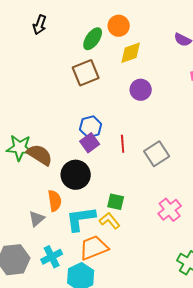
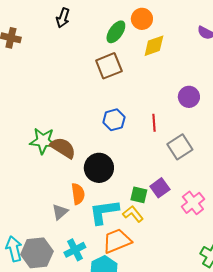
purple circle: (141, 90) -> (189, 97), moved
purple square: (90, 143) -> (160, 188), moved
red line: (123, 144) -> (154, 123), moved

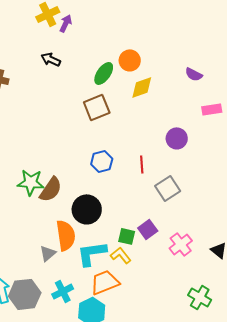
black arrow: (63, 18) -> (51, 59), turned 96
brown semicircle: (63, 148) -> (51, 189), turned 92
orange semicircle: (78, 194) -> (66, 235), size x1.4

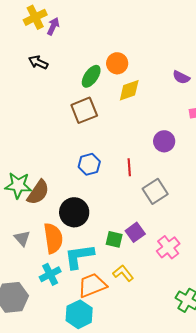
gray triangle: (48, 253) -> (22, 238), moved, turned -30
yellow L-shape: (121, 255) -> (123, 273), moved
cyan cross: (63, 291) -> (50, 274), moved

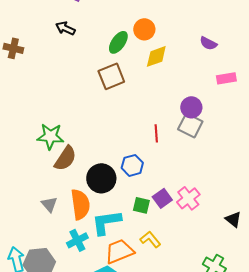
blue hexagon: (89, 164) -> (132, 165), moved
green star: (18, 185) -> (50, 136), moved
gray square: (155, 191) -> (190, 125), moved, turned -30
pink cross: (168, 247) -> (188, 198), moved

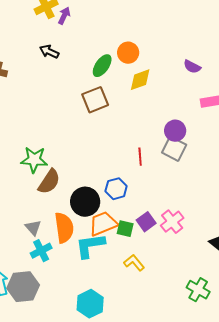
cyan cross: (77, 240) -> (41, 251), moved
orange trapezoid: (119, 251) -> (103, 224), moved

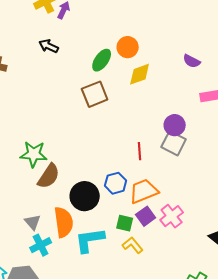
orange trapezoid: (103, 224) -> (144, 191), moved
yellow L-shape: (134, 263) -> (133, 245), moved

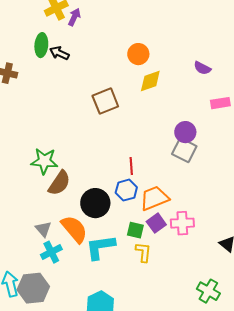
green ellipse: (102, 60) -> (41, 45), moved, turned -30
red line: (140, 151) -> (131, 166), moved
pink cross: (172, 216) -> (182, 223), turned 35
orange semicircle: (64, 222) -> (74, 229), turned -32
yellow L-shape: (133, 245) -> (143, 252), turned 45

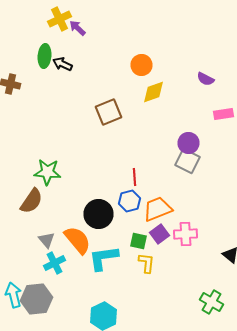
purple arrow: (74, 17) -> (78, 28), turned -72
brown semicircle: (59, 183) -> (32, 201), moved

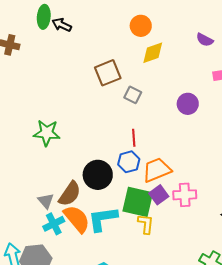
gray square: (188, 161) -> (133, 95), moved, size x0.7
brown semicircle: (32, 201) -> (70, 194), moved
orange semicircle: (78, 240) -> (77, 219), moved
green square: (138, 241) -> (138, 202), size x1.8

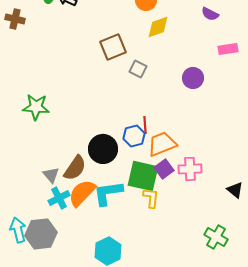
green star: (47, 133) -> (36, 107), moved
red line: (134, 138) -> (145, 125), moved
orange semicircle: (77, 219) -> (82, 193), turned -96

